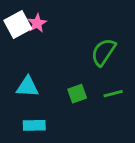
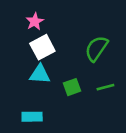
white square: (18, 25) -> (42, 47), moved
cyan triangle: (27, 87) -> (40, 74), moved

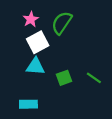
green semicircle: (96, 48) -> (62, 23), moved
green line: (105, 87) -> (94, 78), turned 49

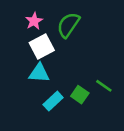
green square: (64, 78) -> (80, 95), moved, turned -35
cyan rectangle: (28, 104) -> (53, 101), moved, turned -42

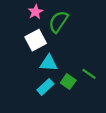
pink star: (34, 21) -> (36, 12), moved
cyan triangle: (39, 73) -> (49, 63), moved

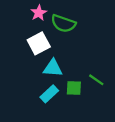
green semicircle: (58, 22) -> (63, 23), turned -105
green square: (68, 82) -> (74, 88), turned -32

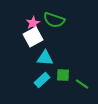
pink star: (39, 13) -> (33, 23), moved
green line: (96, 80) -> (82, 84), moved

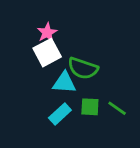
green semicircle: (54, 20) -> (83, 68), moved
green line: (82, 84) -> (117, 108), moved

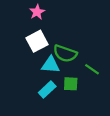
pink star: (47, 33) -> (37, 12), moved
green line: (117, 108) -> (92, 69), moved

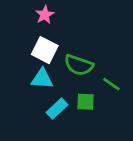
white square: (37, 41) -> (45, 50), turned -35
cyan triangle: (50, 65) -> (42, 79), moved

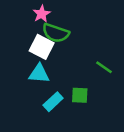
green semicircle: (79, 65) -> (56, 33), moved
green line: (111, 84) -> (104, 67), moved

